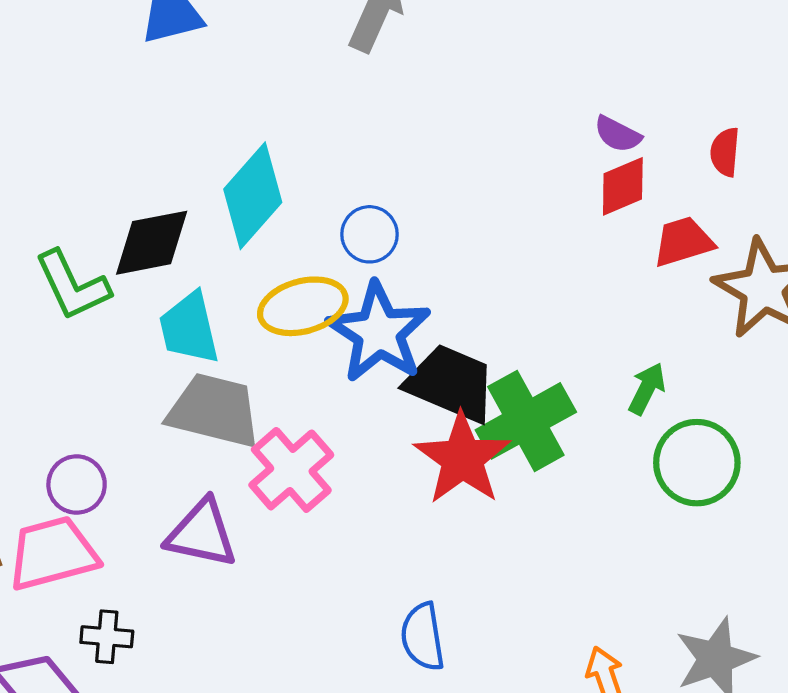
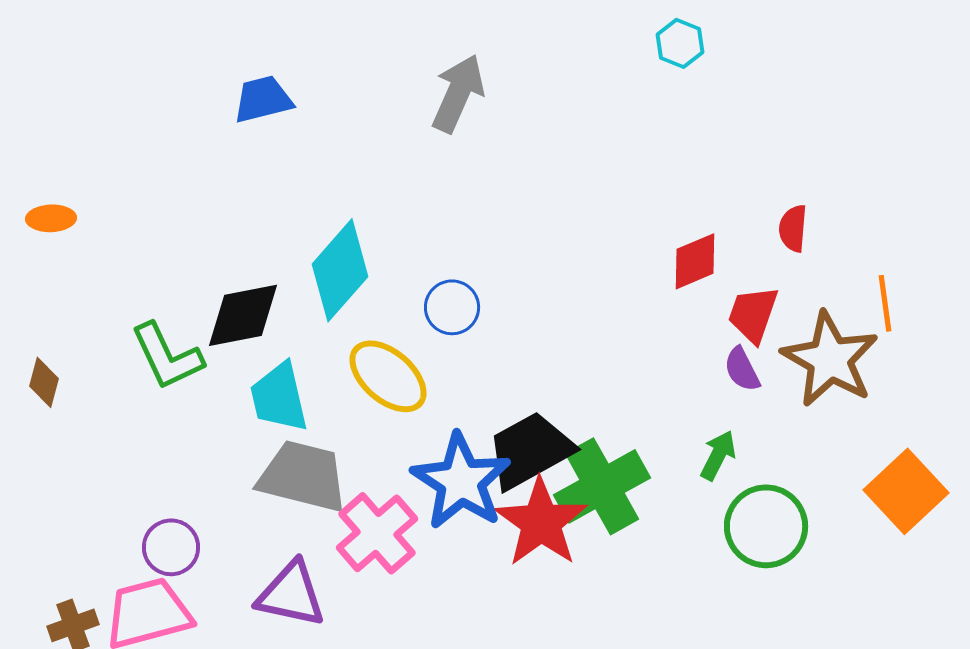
purple semicircle: (618, 134) -> (742, 369), moved, turned 36
red trapezoid: (683, 242) -> (753, 314), turned -54
yellow ellipse: (303, 306) -> (388, 376), turned 56
blue star: (379, 332) -> (461, 481), moved
black trapezoid: (451, 383) -> (530, 450), turned -52

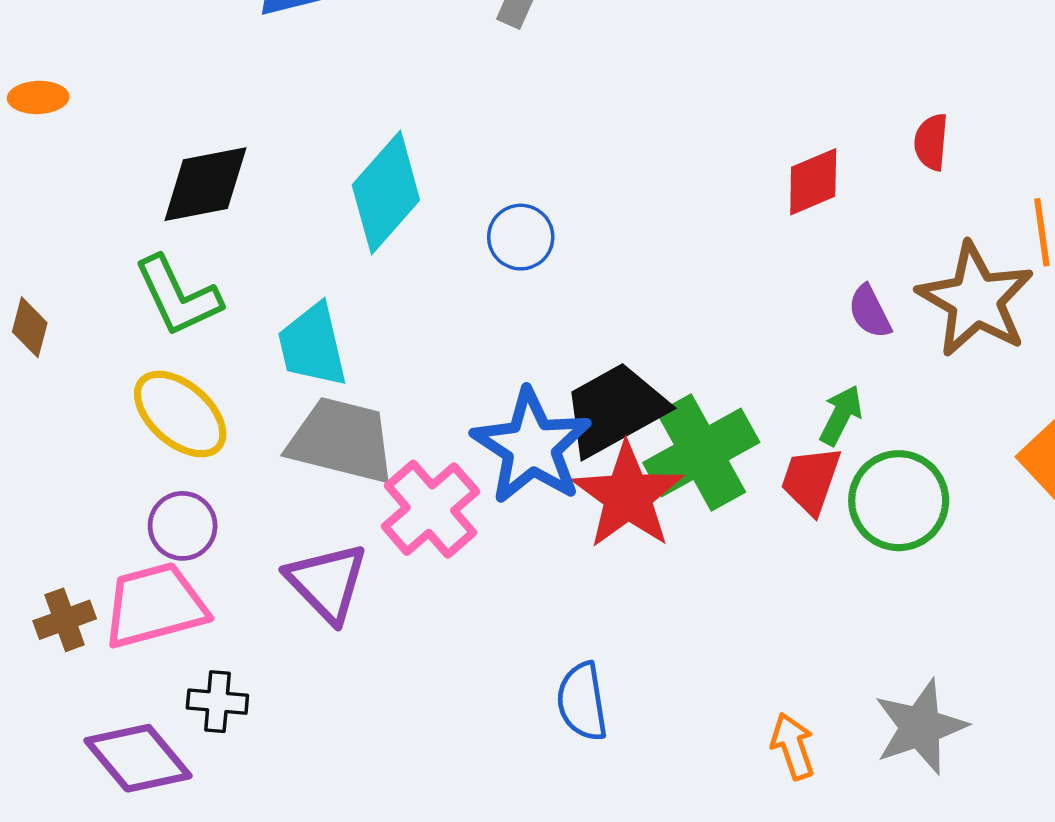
orange ellipse: (51, 218) -> (38, 97), moved
red trapezoid: (753, 314) -> (811, 480), moved
black diamond: (243, 315) -> (205, 184), moved
yellow ellipse: (388, 376) -> (180, 414), moved
purple triangle: (291, 594) -> (327, 582), turned 34

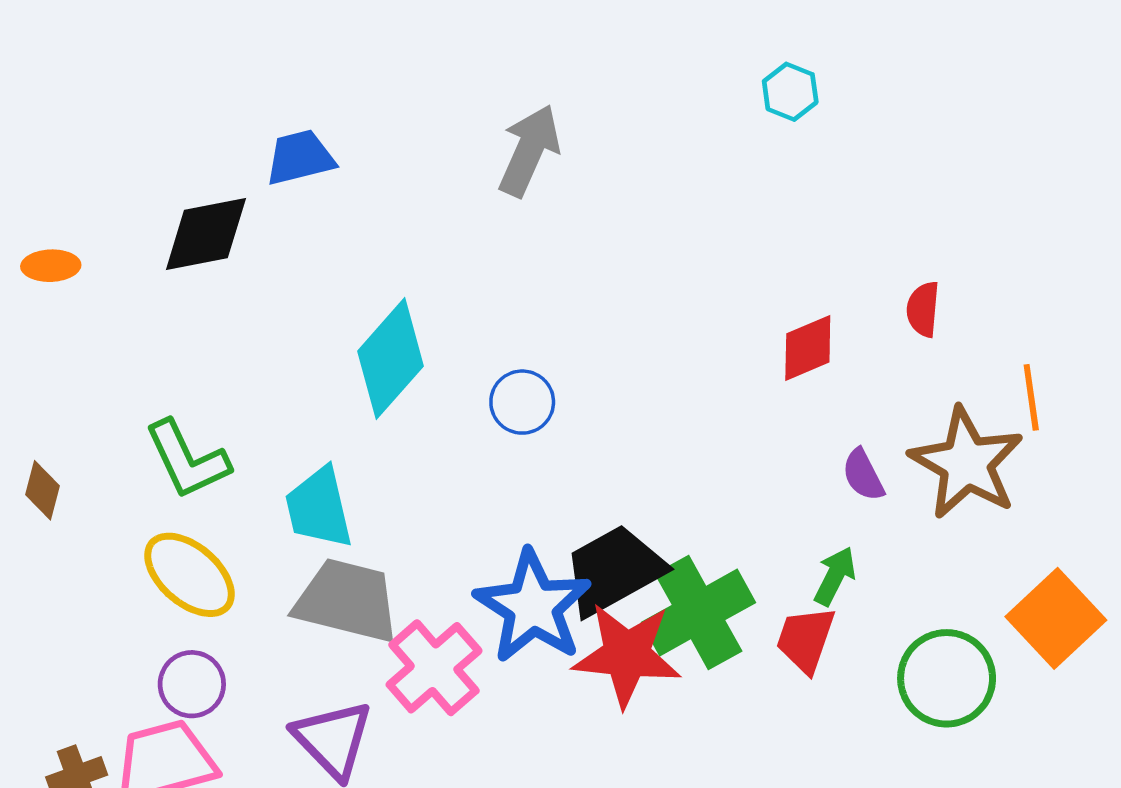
black diamond: (205, 184) -> (206, 234), moved
red star: (628, 496) -> (627, 655), turned -30
green circle: (899, 501) -> (947, 678), moved

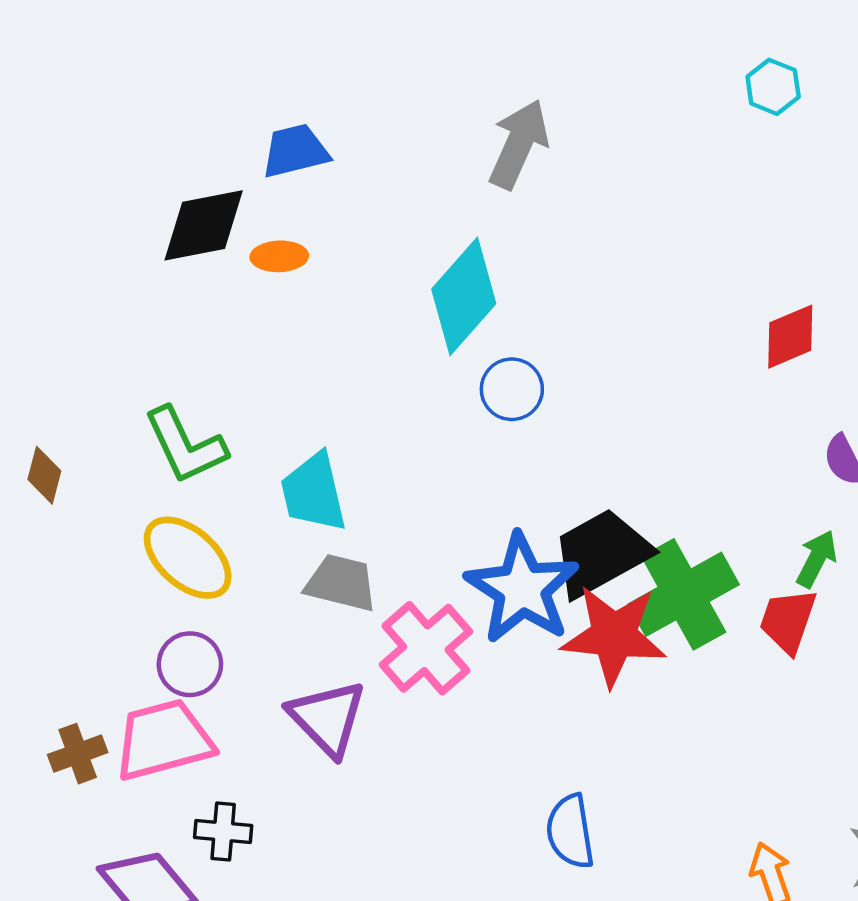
orange ellipse: (51, 266) -> (279, 256), moved
cyan diamond: (391, 359) -> (464, 296), moved
gray trapezoid: (347, 601) -> (341, 583), size x0.7

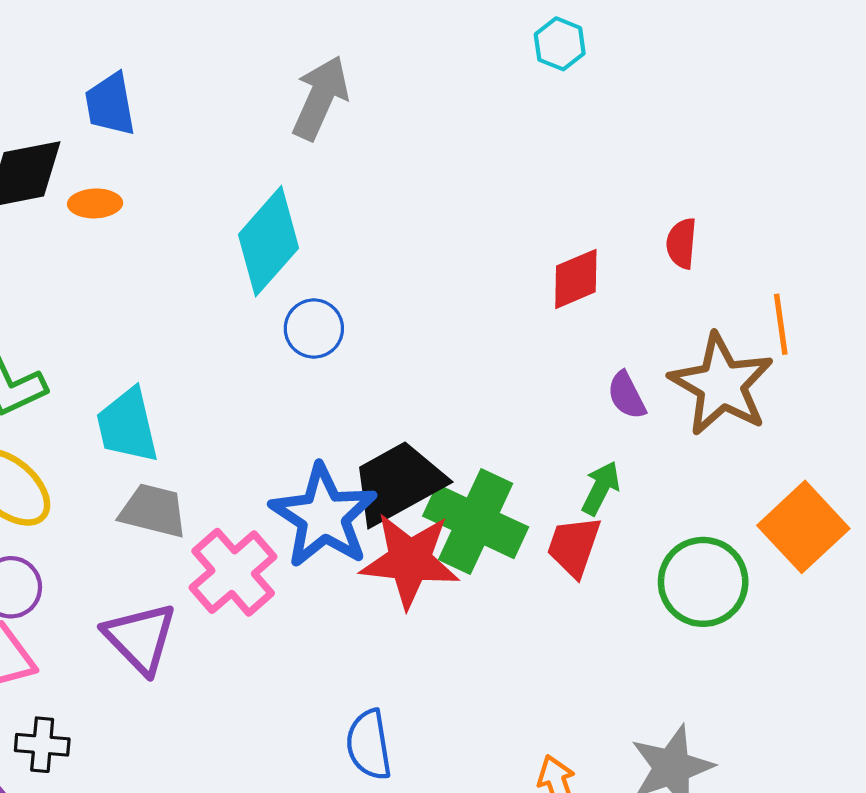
blue trapezoid: (295, 151) -> (110, 104), turned -86
green cross: (684, 594) -> (476, 522), turned -36

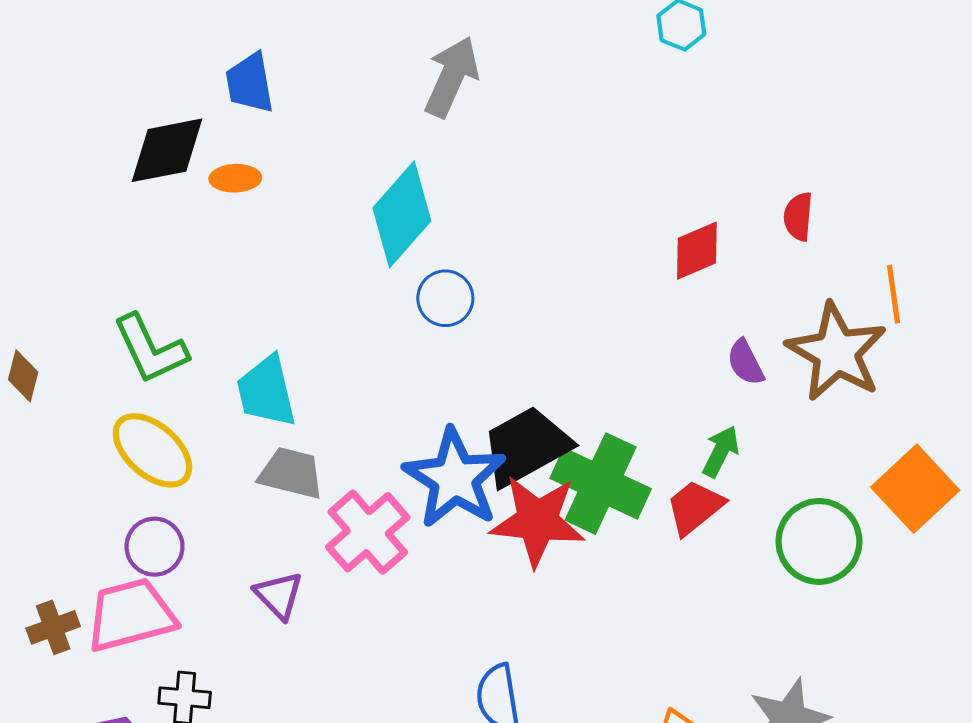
red trapezoid: (574, 546) -> (695, 507), turned 32
purple triangle: (140, 638) -> (279, 595), size x0.7

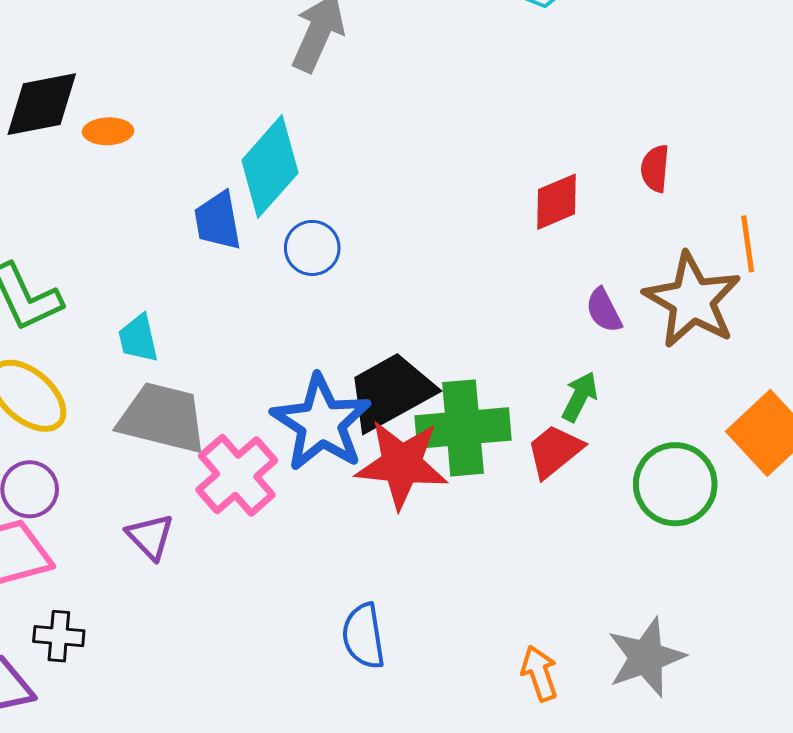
blue trapezoid: (250, 83) -> (218, 221), moved
cyan trapezoid: (266, 391) -> (138, 338), size x0.7
gray trapezoid: (291, 473) -> (162, 418), size x1.4
green cross: (601, 484) -> (463, 428), turned -30

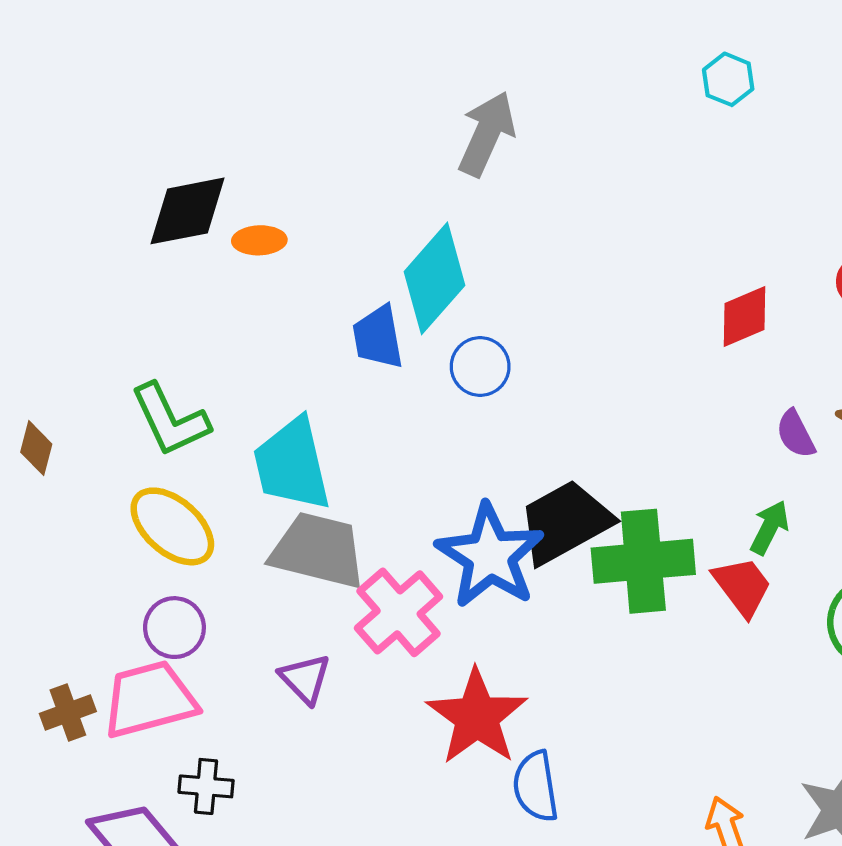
cyan trapezoid: (138, 338) -> (292, 464), size x1.8
red trapezoid: (555, 451) -> (742, 586), turned 92
red star: (402, 464) -> (477, 717), moved, turned 30

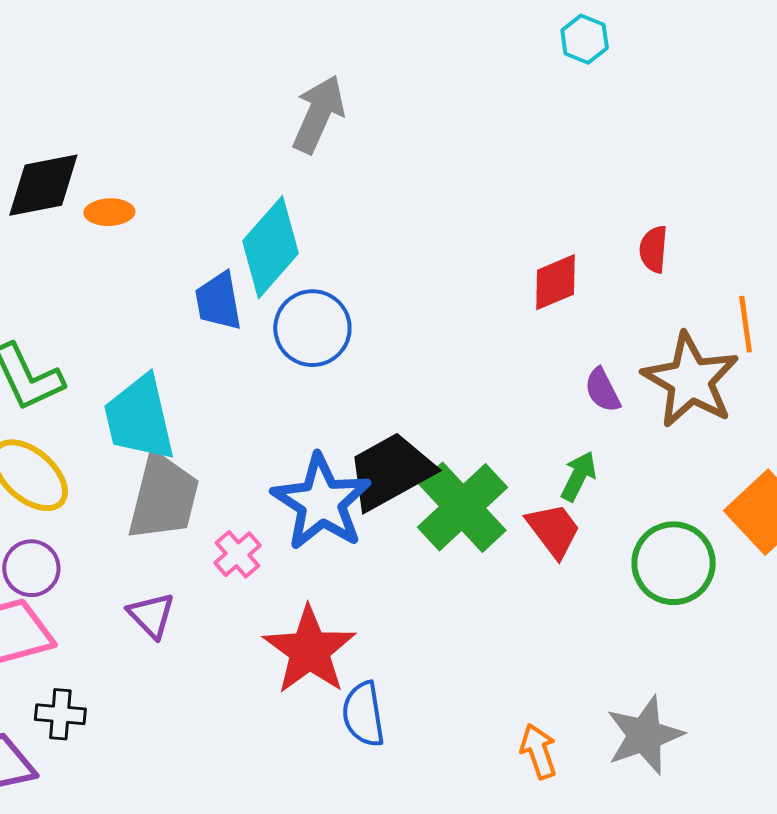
cyan hexagon: (728, 79) -> (585, 39), moved
blue circle: (480, 367) -> (312, 328), size x1.4
gray trapezoid: (318, 550) -> (163, 497), turned 90
green cross: (643, 561) -> (462, 507), turned -38
pink cross: (399, 612) -> (237, 554), size x0.6

